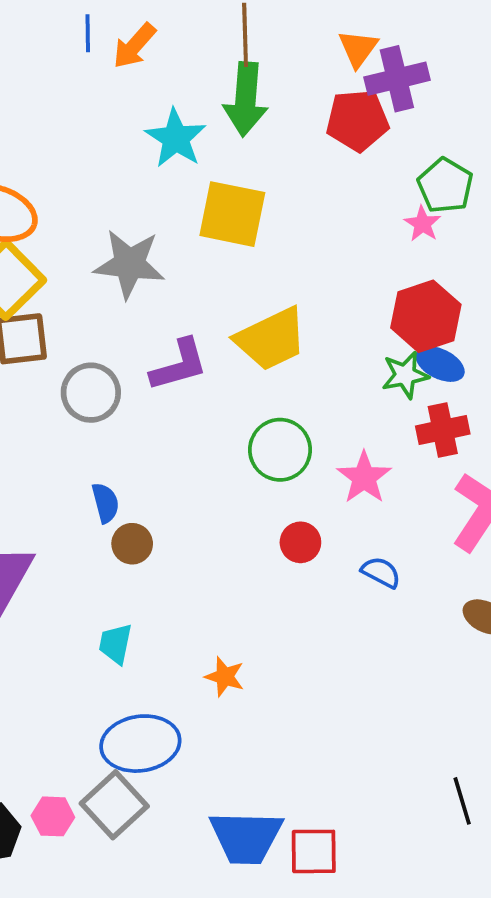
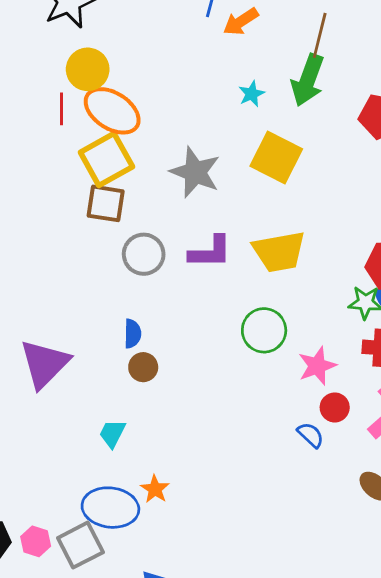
cyan star: (176, 138) -> (252, 94), size x0.6
red circle: (300, 542) -> (335, 407), moved
orange star: (225, 677) -> (155, 489), moved

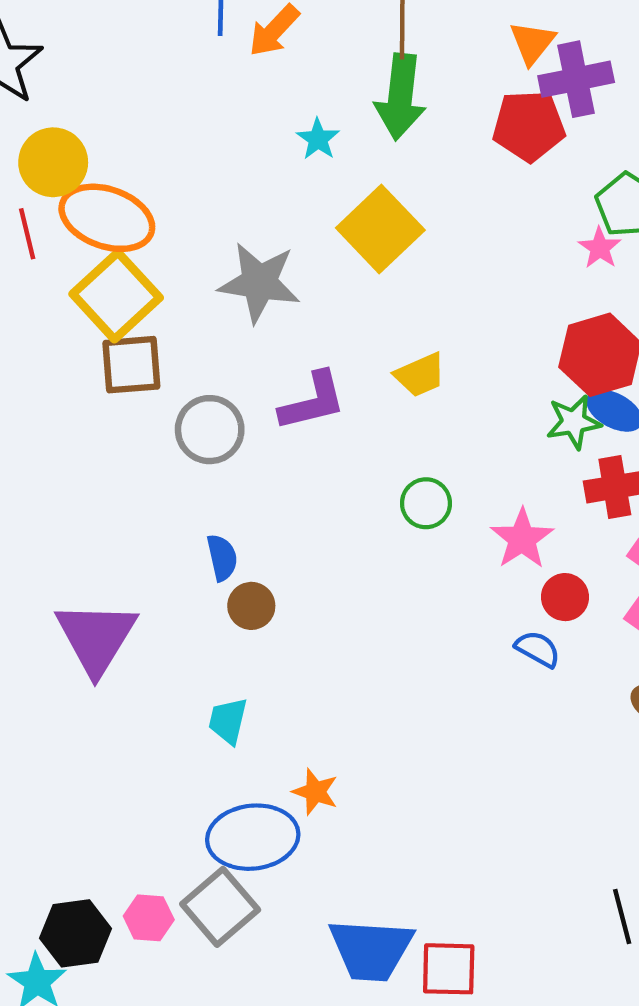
yellow square: (276, 157) -> (380, 229), turned 33
yellow trapezoid: (279, 252) -> (420, 375), size x0.6
green circle: (264, 330) -> (426, 503), size x0.7

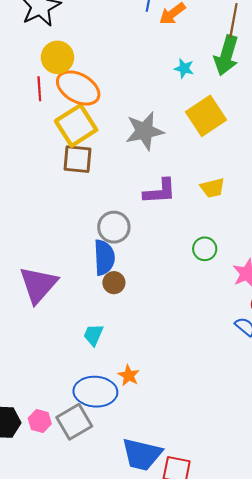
cyan star: (318, 139) -> (184, 68), turned -30
gray star: (259, 282) -> (145, 131), turned -30
gray circle: (210, 430) -> (114, 227), moved
blue semicircle: (222, 558) -> (104, 257), size x1.6

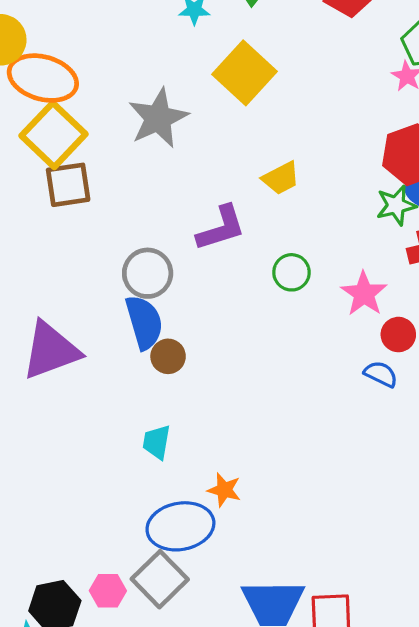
purple L-shape: (160, 191) -> (221, 228), moved
purple triangle: (38, 285) -> (51, 351), moved, turned 42

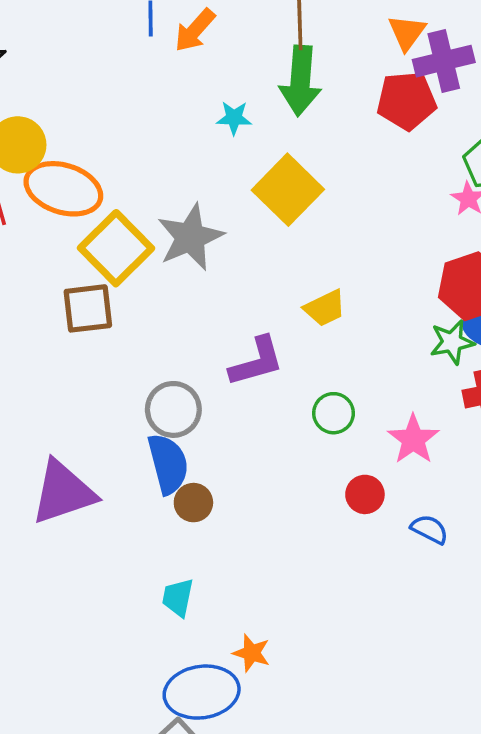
yellow square: (54, 135) -> (116, 248), moved
red circle: (398, 335) -> (365, 494), moved

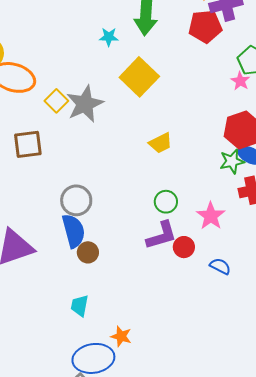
yellow square: (116, 248) -> (56, 101), moved, size x0.6
purple L-shape: (257, 362) -> (162, 235), moved

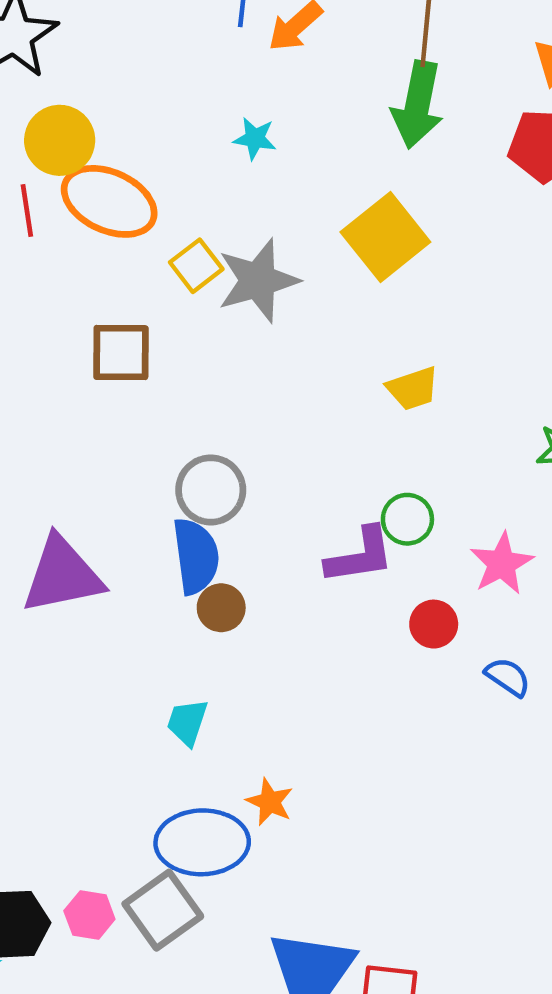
cyan star: (109, 37) -> (255, 138), moved
purple L-shape: (162, 235) -> (360, 556), moved

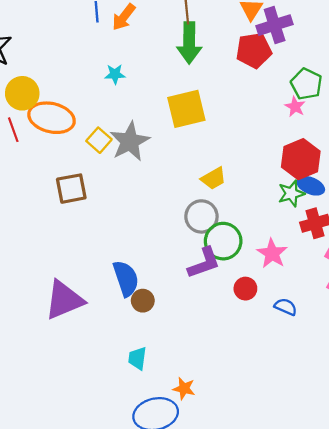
yellow square: (385, 237) -> (186, 109), turned 36
gray circle: (211, 490) -> (201, 216), moved
green circle: (407, 519) -> (223, 241), size x1.5

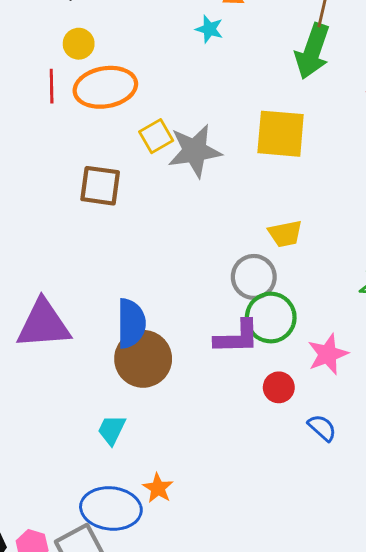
cyan star: (115, 74) -> (209, 29), moved
yellow circle: (22, 93) -> (79, 44), size x0.7
orange ellipse: (52, 118) -> (105, 87), turned -42
brown circle: (143, 301) -> (143, 359), size x1.8

